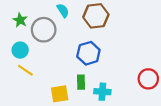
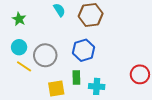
gray circle: (44, 30) -> (45, 55), moved

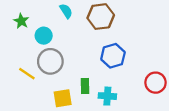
cyan circle: (19, 47) -> (44, 36), moved
blue hexagon: (84, 50) -> (113, 56), moved

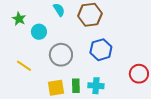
gray circle: (50, 61) -> (61, 55), moved
green rectangle: (85, 86) -> (76, 86), moved

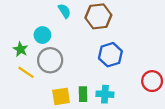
green star: (19, 19) -> (21, 49), moved
gray circle: (61, 55) -> (50, 60), moved

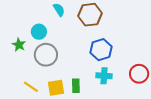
yellow line: (26, 72) -> (31, 87), moved
cyan cross: (105, 94) -> (104, 76), moved

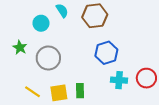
cyan circle: (39, 32) -> (41, 23), moved
cyan cross: (104, 76) -> (119, 80), moved

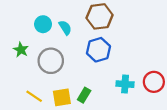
cyan semicircle: (62, 11) -> (65, 28), moved
blue hexagon: (106, 53) -> (98, 50), moved
green rectangle: (80, 91) -> (84, 95), turned 32

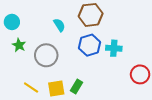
cyan circle: (43, 24) -> (12, 22), moved
cyan cross: (125, 84) -> (114, 48), moved

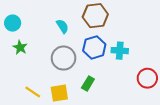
gray circle: (46, 55) -> (64, 58), moved
green rectangle: (76, 87) -> (88, 84), moved

